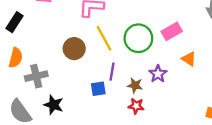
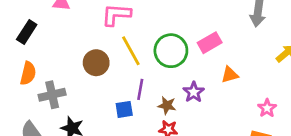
orange triangle: (189, 59) -> (230, 75), turned -49

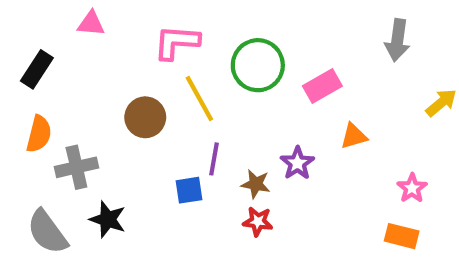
green circle: (171, 51) -> (258, 65), moved

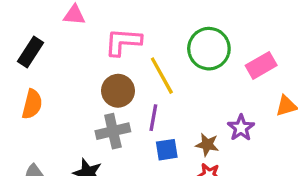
pink L-shape: (177, 42) -> (123, 42), moved
purple line: (214, 159) -> (153, 118), moved
gray cross: (76, 167) -> (113, 131), moved
blue square: (189, 190) -> (167, 150), moved

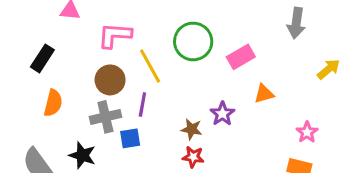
black rectangle: (30, 52) -> (42, 58), moved
orange semicircle: (32, 104) -> (53, 103), moved
blue square: (167, 150) -> (130, 138), moved

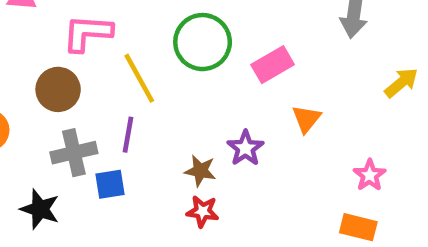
brown circle: (110, 80) -> (58, 89), moved
orange triangle: (264, 94) -> (306, 119), turned -35

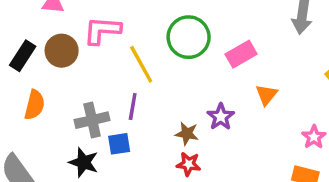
brown circle: (58, 89) -> (62, 51), moved
black star: (40, 209) -> (84, 162), moved

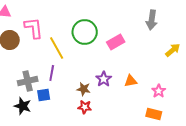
pink L-shape: (102, 30) -> (34, 28), turned 80
orange triangle: (266, 95) -> (131, 81), moved, turned 40

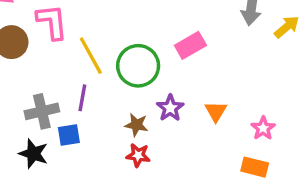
green circle: (85, 32) -> (138, 66), moved
yellow arrow: (173, 50) -> (287, 27), moved
orange triangle: (131, 81) -> (216, 111), turned -48

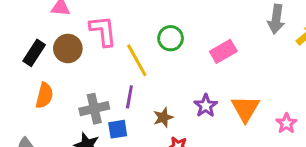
green circle: (138, 66) -> (171, 38), moved, size x0.7
orange triangle: (216, 111) -> (245, 109), size x1.5
brown star: (136, 125) -> (163, 117), moved, turned -30

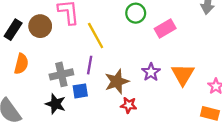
green circle: (171, 38) -> (136, 13), moved
brown star: (163, 117) -> (117, 82), size x1.5

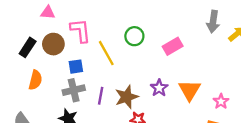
green circle: (136, 13) -> (134, 36), moved
purple line: (90, 65) -> (101, 96), moved
blue square: (80, 91) -> (76, 67), moved

